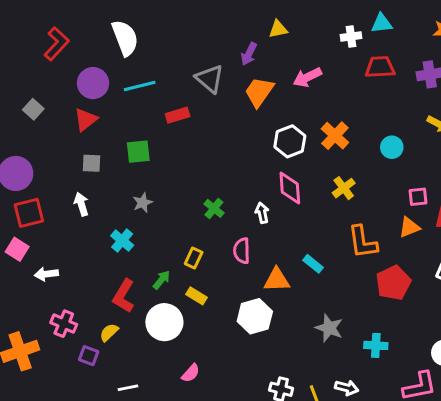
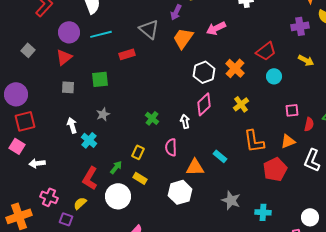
red trapezoid: (380, 67) -> (266, 51), moved, turned 145
pink diamond: (290, 188) -> (204, 104), turned 50
white arrow: (81, 204) -> (72, 125), moved
orange triangle: (409, 227) -> (288, 141), moved

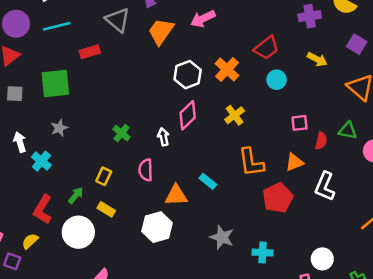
green square: (100, 79) -> (55, 84), size x1.4

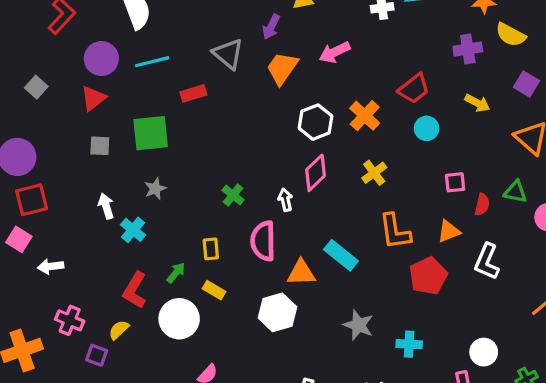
pink semicircle: (146, 170) -> (263, 241), size x1.4
yellow rectangle: (104, 176) -> (211, 249), turned -30
cyan rectangle: (208, 181) -> (341, 255), size x1.5

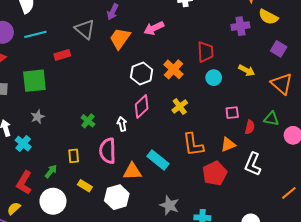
red trapezoid: (414, 89) -> (205, 52), turned -55
yellow arrow: (477, 103) -> (247, 70), moved
yellow rectangle: (214, 290) -> (85, 186), moved

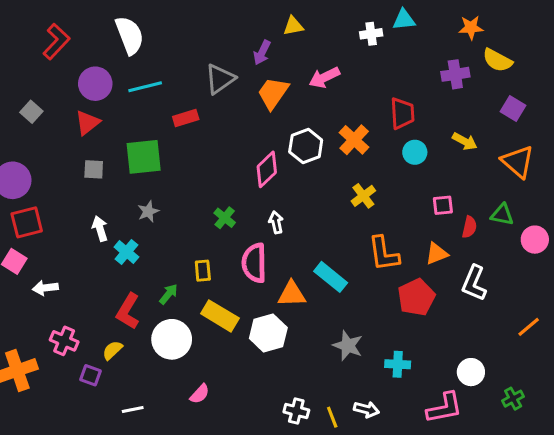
gray triangle: (85, 29) -> (220, 79), turned 45
pink diamond: (142, 106) -> (267, 169), moved
yellow rectangle: (85, 186) -> (220, 316), size x1.6

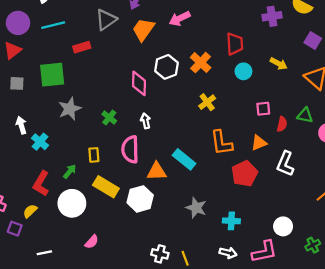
pink diamond: (267, 169) -> (139, 83), turned -45
gray star: (148, 211) -> (70, 109), moved, size x1.5
white arrow: (366, 409) -> (228, 253), moved

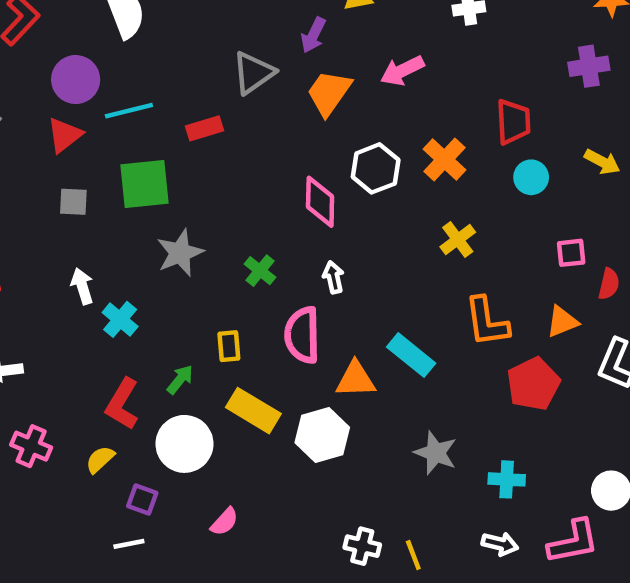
cyan line: (53, 25) -> (129, 111), moved
purple square: (15, 229) -> (142, 499), moved

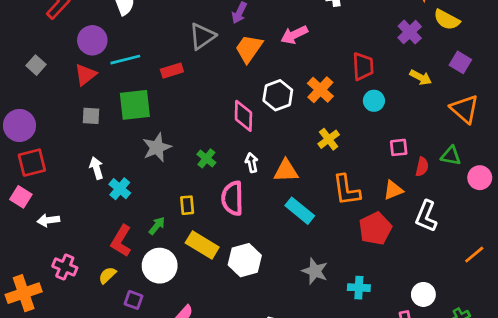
purple cross: (589, 66) -> (410, 32), turned -35
yellow arrow: (602, 162) -> (421, 77), moved
orange triangle: (356, 379) -> (286, 171), moved

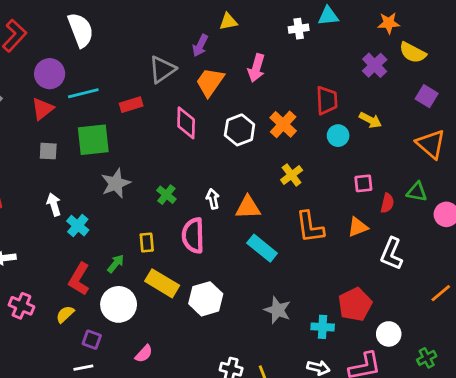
pink arrow: (294, 35) -> (256, 68), turned -48
yellow arrow: (421, 77) -> (370, 120), moved
pink diamond: (243, 116) -> (186, 123), moved
red pentagon: (375, 229) -> (355, 304), moved

